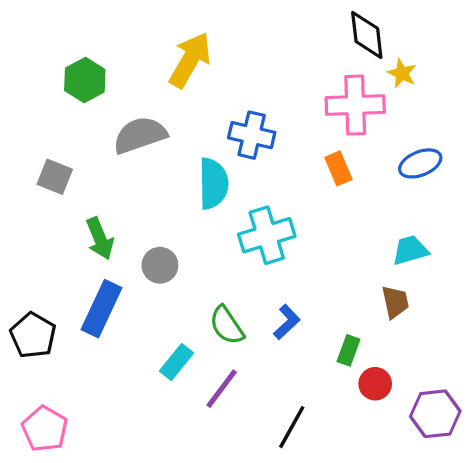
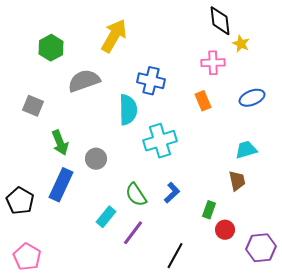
pink cross: (355, 105) -> (213, 63), size x0.7

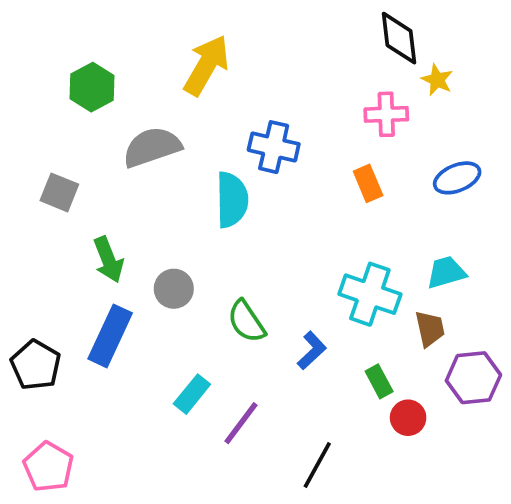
cyan cross: (160, 141) -> (370, 294), moved, turned 36
green semicircle: (136, 195) -> (246, 321), moved
green rectangle: (209, 210) -> (379, 381), turned -48
purple hexagon: (261, 248) -> (473, 378), moved

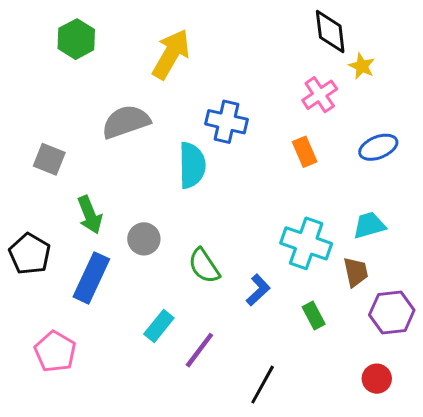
green hexagon: (92, 87) -> (76, 39), moved
pink cross: (386, 114) -> (320, 95), turned -32
black pentagon: (36, 365) -> (30, 254), moved
red circle: (408, 418) -> (377, 379), moved
pink pentagon: (48, 467) -> (55, 352), moved

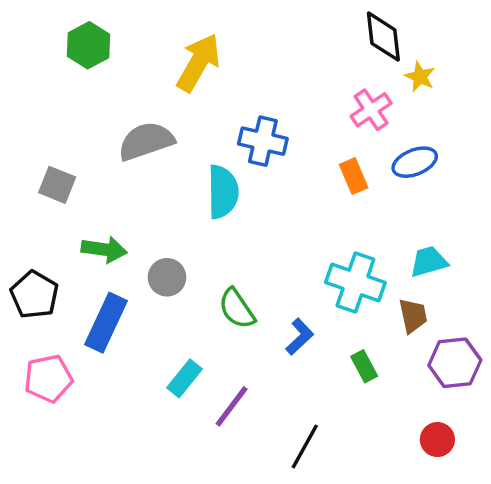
blue ellipse: (378, 147) -> (415, 162), moved
green arrow: (90, 215) -> (104, 249), turned -60
pink pentagon: (55, 352) -> (48, 378), moved, turned 30

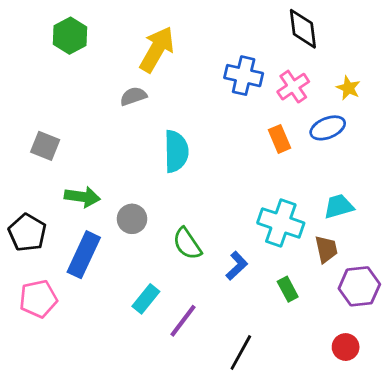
yellow star: (420, 77) -> (348, 88), moved
gray semicircle: (146, 141) -> (133, 96), moved, size x0.6
blue cross: (263, 141) -> (244, 76), moved

